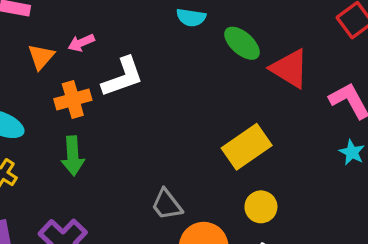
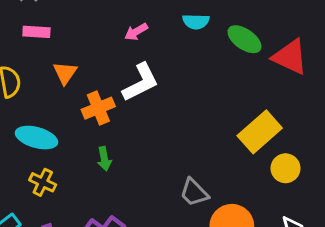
pink arrow: (81, 43) -> (136, 32), moved
green arrow: (73, 156) -> (104, 159), size x0.7
yellow circle: (261, 207) -> (285, 168), moved

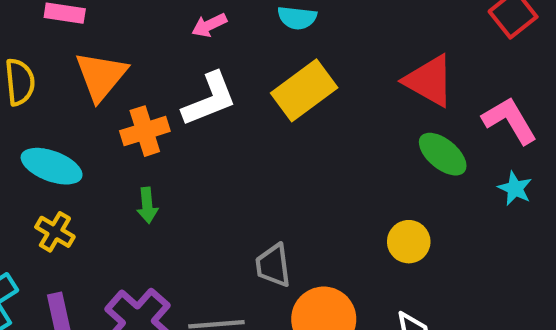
green ellipse: (244, 39) -> (443, 154), moved
orange triangle: (65, 73) -> (101, 76), size x1.5
yellow rectangle: (260, 132) -> (304, 90), moved
gray trapezoid: (194, 192) -> (273, 265), turned 32

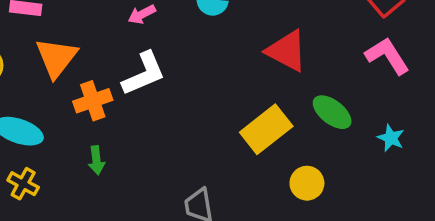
red triangle: (429, 81) -> (287, 51), moved
yellow rectangle: (304, 90) -> (266, 129), moved
pink L-shape: (510, 120) -> (387, 56), moved

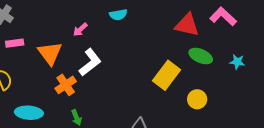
red triangle: (287, 51) -> (187, 25), moved
orange triangle: (56, 58) -> (50, 53), moved

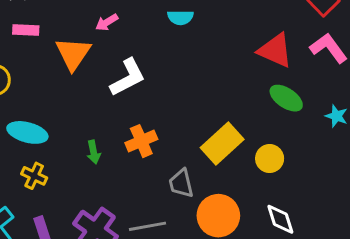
pink arrow: (80, 30) -> (107, 22), moved
yellow rectangle: (166, 75) -> (222, 143), moved
orange cross: (66, 85) -> (141, 141), moved

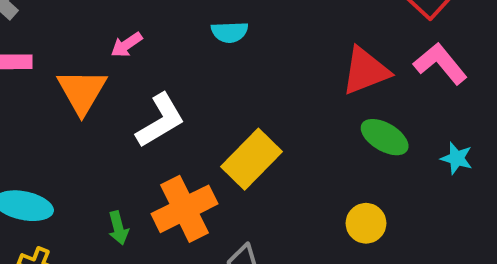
red triangle: (275, 50) -> (365, 71), turned -42
orange cross: (141, 141) -> (185, 209), size x1.4
yellow rectangle: (222, 143) -> (251, 159), moved

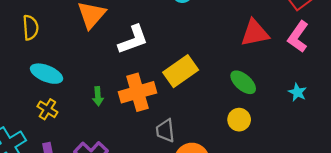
pink L-shape: (440, 64) -> (298, 37), turned -116
green ellipse: (385, 137) -> (243, 82), moved

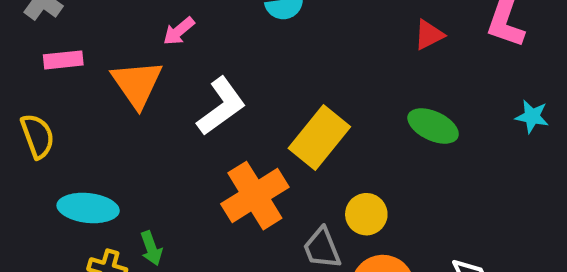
red triangle: (255, 33) -> (429, 35), size x0.6
green arrow: (98, 96) -> (151, 248), moved
yellow circle: (239, 120) -> (366, 214), moved

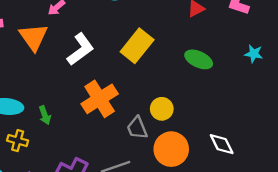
yellow rectangle: (319, 137) -> (137, 46), moved
green arrow: (151, 248) -> (45, 115), moved

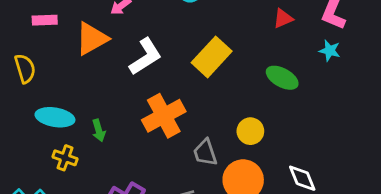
orange triangle: (33, 37) -> (92, 39), turned 32
cyan star: (254, 54) -> (330, 51), moved
yellow circle: (162, 109) -> (250, 131), moved

